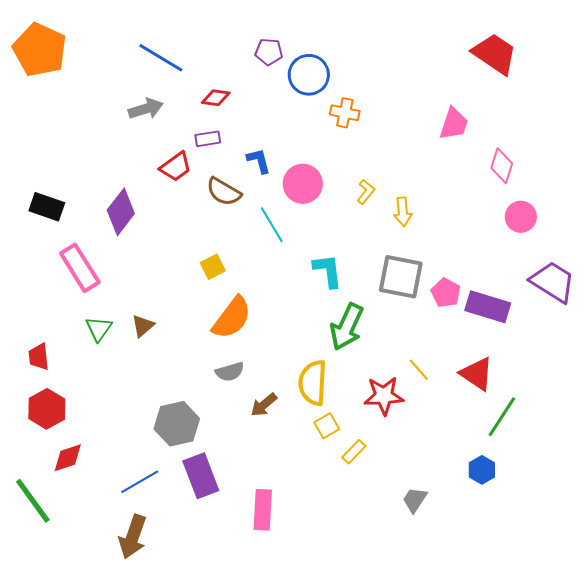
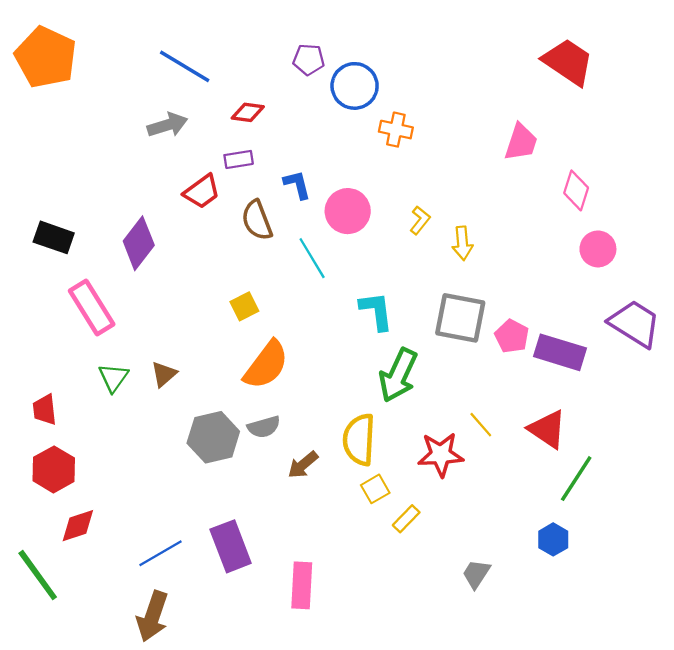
brown semicircle: (224, 192) -> (257, 220), turned 39
gray hexagon: (177, 424) -> (213, 437), moved

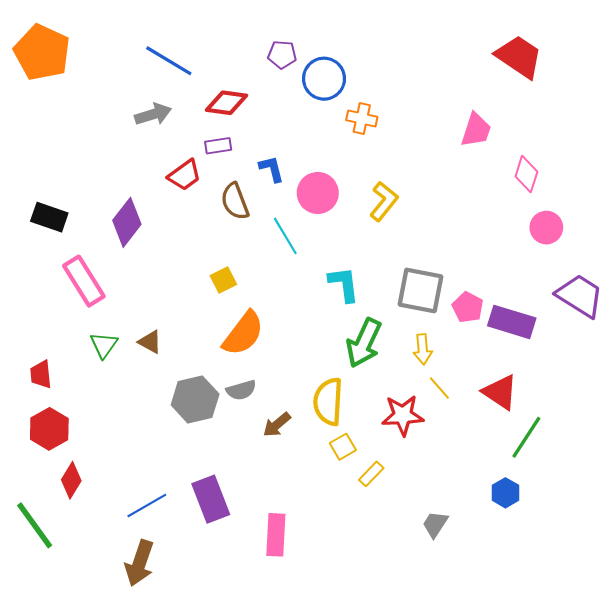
red diamond: (248, 112) -> (227, 103), size x1.4
yellow L-shape: (420, 220) -> (384, 201), size x1.5
yellow arrow: (462, 243) -> (423, 349), moved
brown triangle: (164, 374) -> (150, 342), turned -50
red diamond: (78, 526) -> (71, 480), turned -40

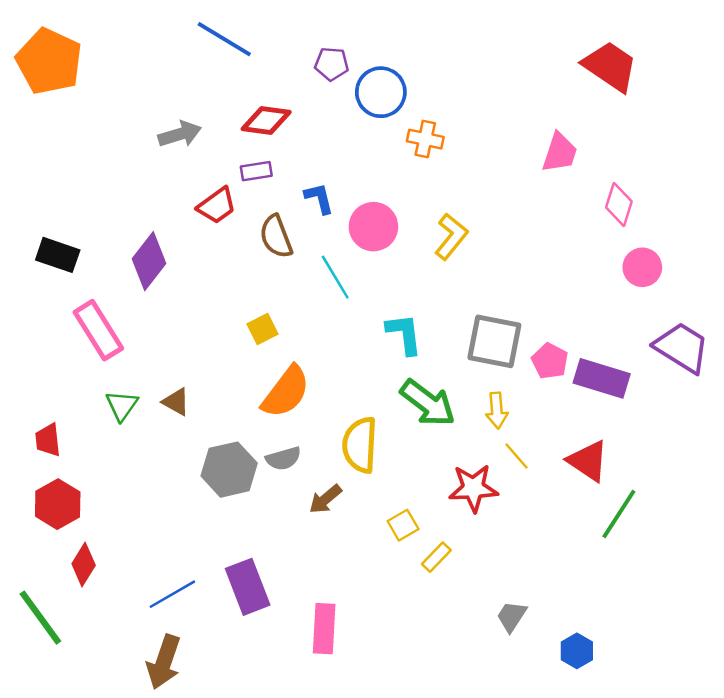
blue line: (169, 61) -> (224, 39), moved
green arrow: (364, 343) -> (428, 403), turned -78
yellow semicircle: (328, 402) -> (360, 445), moved
blue hexagon: (505, 493) -> (577, 651), moved

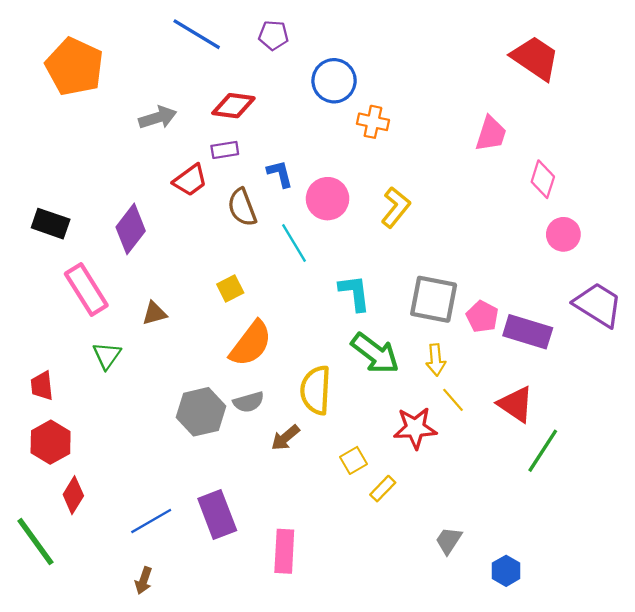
orange pentagon: (49, 61) -> (74, 67), moved
purple pentagon: (332, 64) -> (273, 35), moved
brown triangle: (176, 402) -> (154, 313), moved, turned -44
brown arrow: (164, 662) -> (144, 581), size x0.6

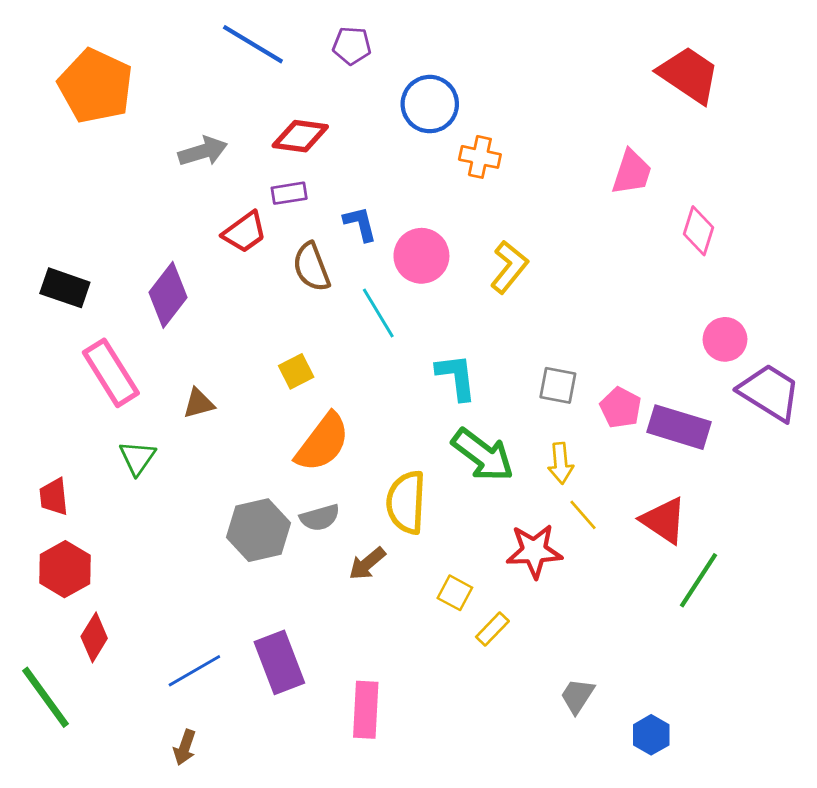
pink circle: (563, 234) -> (725, 339), moved
gray square: (434, 299) -> (558, 385), size x0.6
yellow square: (354, 460) -> (455, 593), turned -32

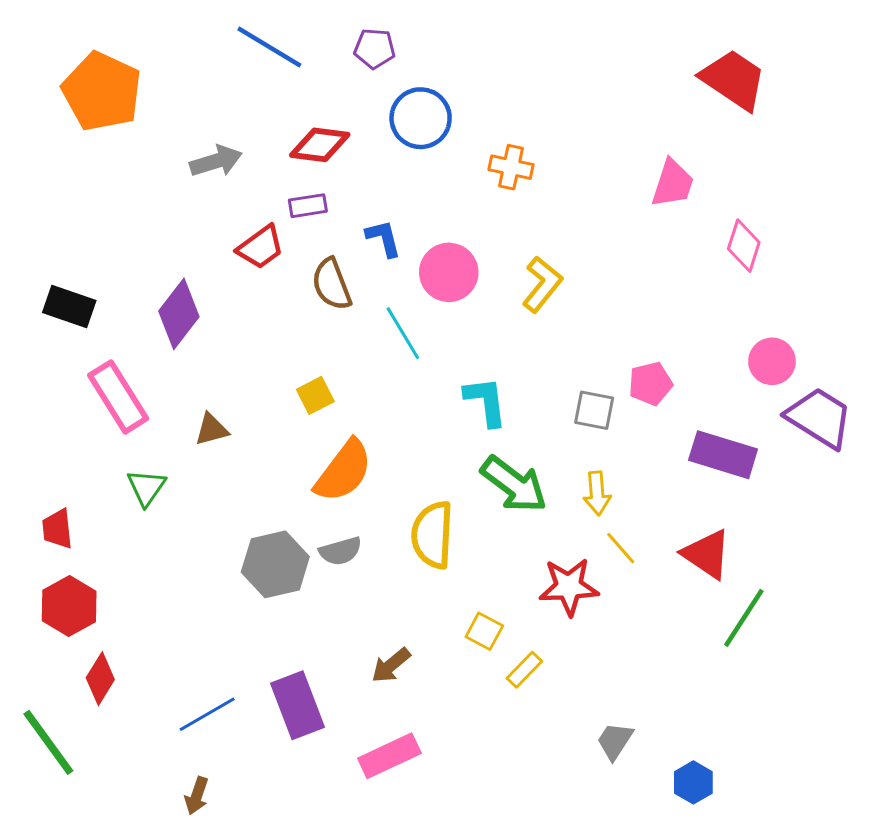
blue circle: (430, 104) -> (421, 118), moved
pink pentagon: (621, 408) -> (650, 384), moved, turned 30
brown arrow: (367, 564) -> (391, 665), moved
pink rectangle: (366, 710) -> (389, 756), turned 62

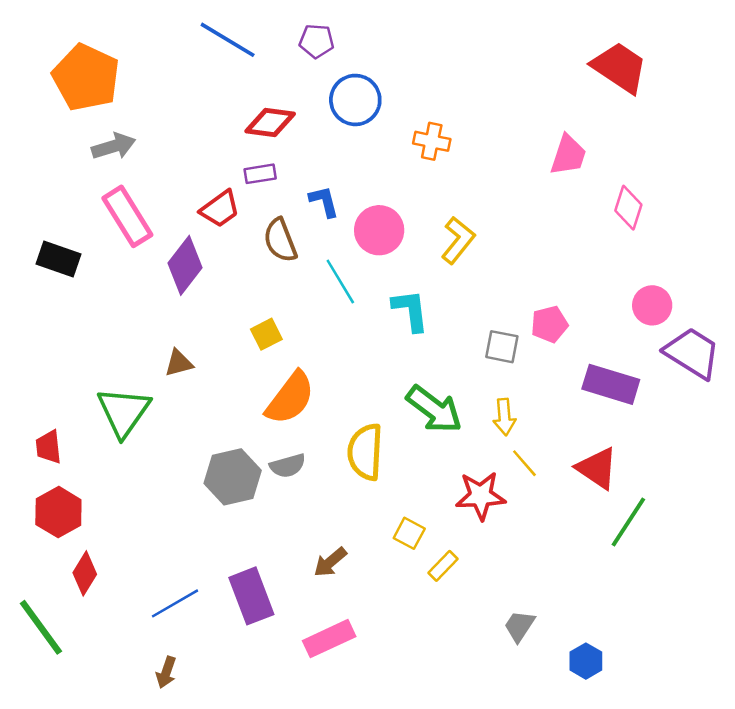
gray arrow: (216, 161) -> (114, 146), moved
purple diamond: (179, 314) -> (185, 265), moved
pink rectangle: (118, 397) -> (127, 216), moved
cyan L-shape: (486, 401) -> (410, 310), moved
green triangle: (146, 487) -> (124, 412), size x1.6

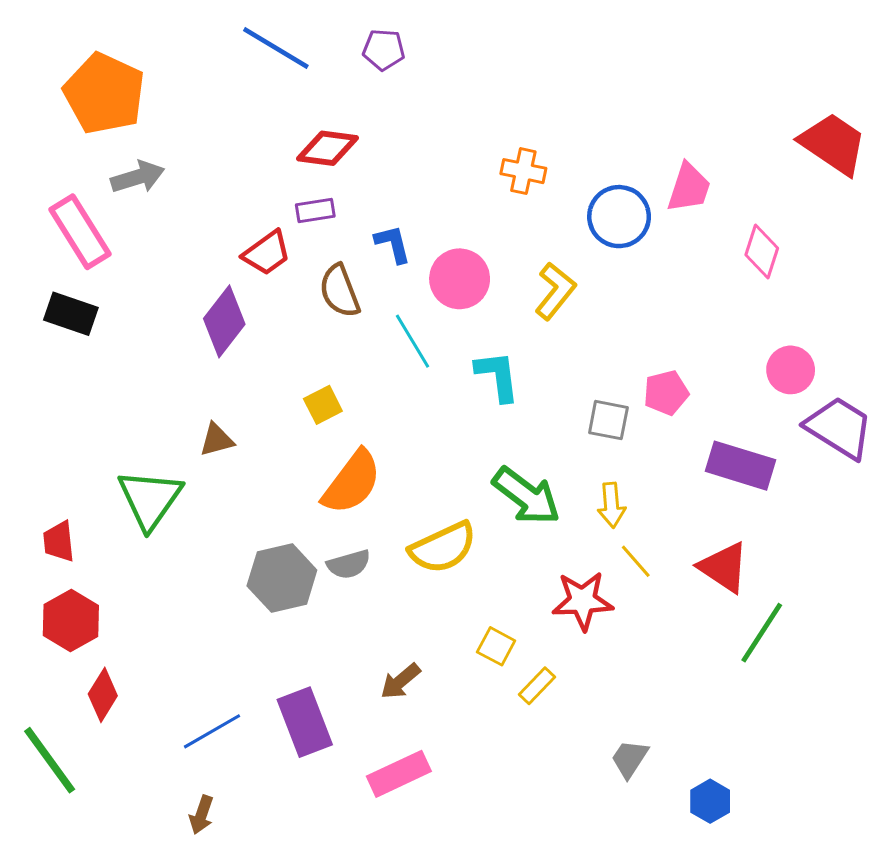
red trapezoid: (620, 67) -> (833, 144), moved
blue circle: (355, 100) -> (619, 217), moved
pink rectangle: (127, 216) -> (80, 232), moved
yellow semicircle: (365, 452) -> (443, 548), turned -118

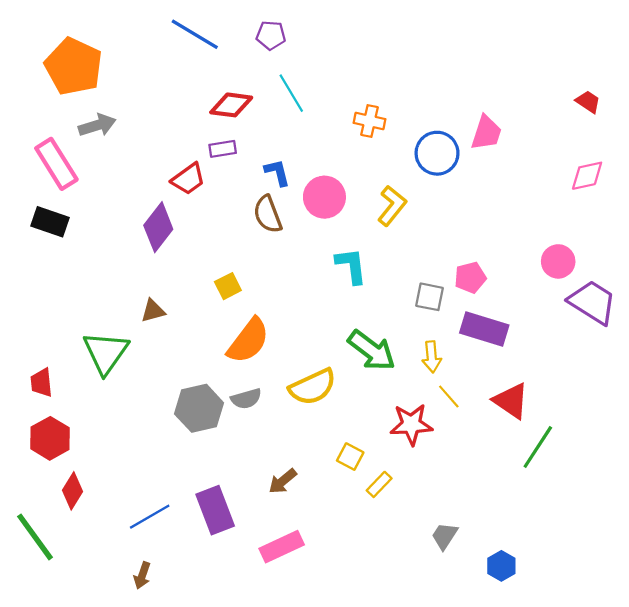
red trapezoid: (833, 144) -> (588, 102), size x0.5
pink diamond: (762, 251) -> (587, 176), moved, turned 60
brown semicircle: (340, 291) -> (268, 214), moved
cyan line: (413, 341) -> (291, 93), moved
purple rectangle: (740, 466) -> (484, 329), moved

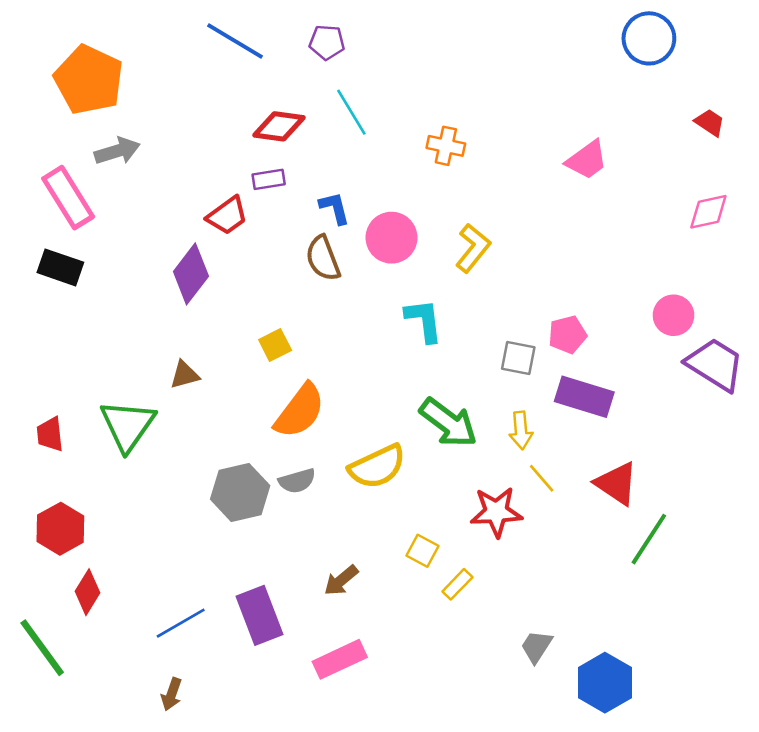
pink trapezoid: (486, 133) -> (587, 160), turned 36
blue circle: (437, 153) -> (649, 38), moved
red trapezoid: (41, 383) -> (50, 434), moved
blue hexagon: (501, 566) -> (605, 683), size x1.6

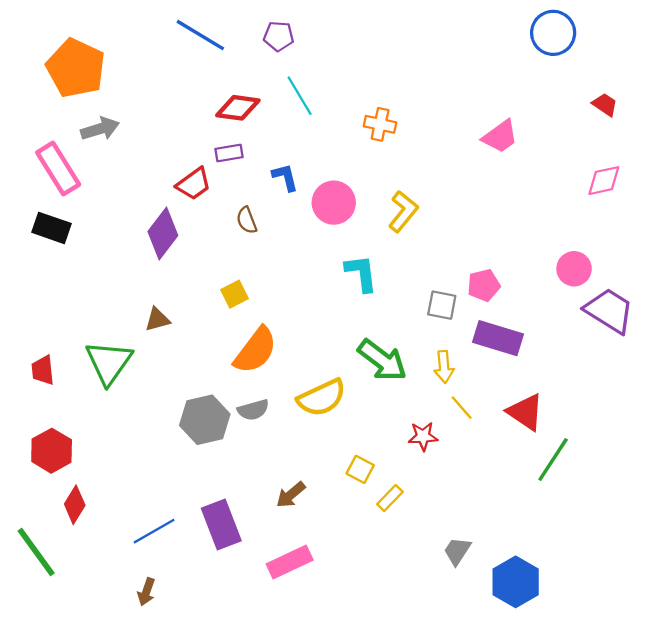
brown semicircle: (323, 258) -> (247, 220), moved, size x0.7
red star: (496, 512) -> (423, 436), size x0.7

